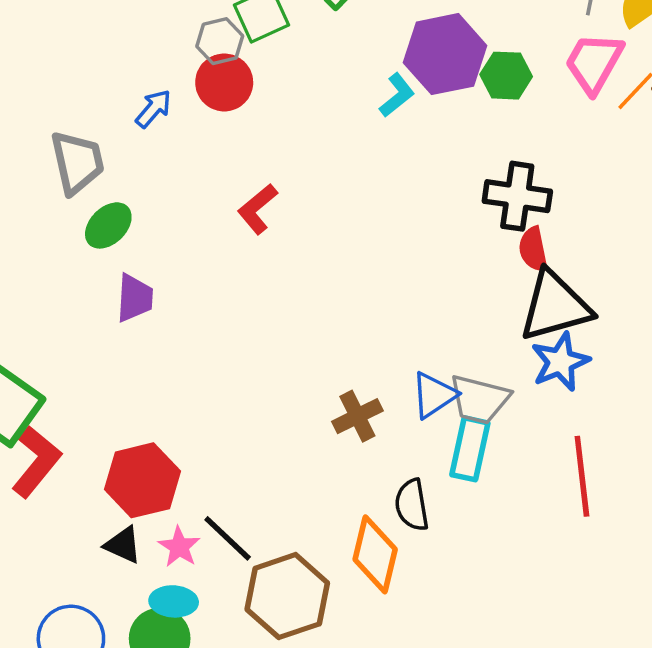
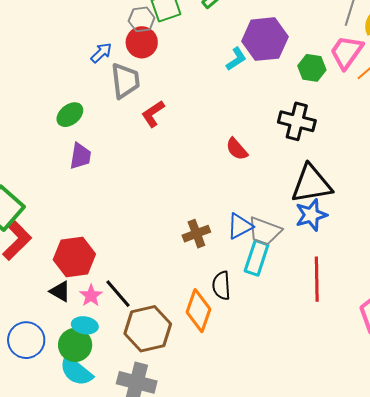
green hexagon: (506, 76) -> (312, 68), moved
gray trapezoid: (77, 162) -> (125, 81), moved
red semicircle: (533, 249) -> (237, 149), moved, turned -35

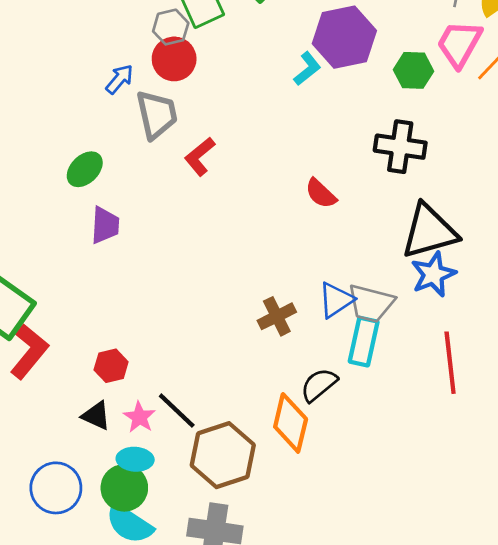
red hexagon: (74, 257) -> (111, 366), size x0.6
black semicircle: (221, 286) -> (319, 385), turned 60

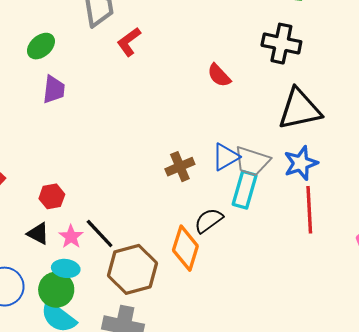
blue star: (433, 274) -> (301, 163), moved

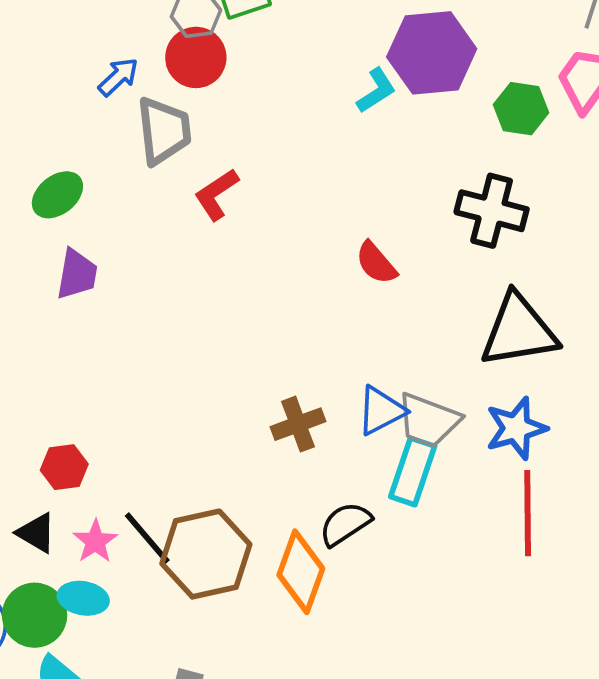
brown hexagon: (132, 269) -> (206, 554), moved
green circle: (56, 290) -> (35, 615), moved

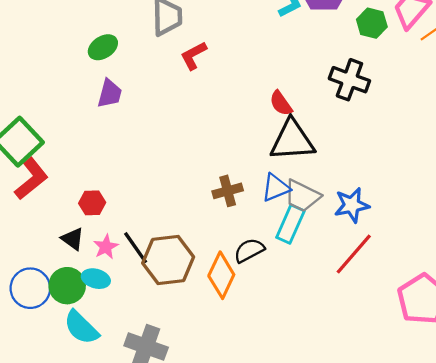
black triangle: (519, 331) -> (292, 140), moved
red line: (528, 513) -> (354, 254), turned 36

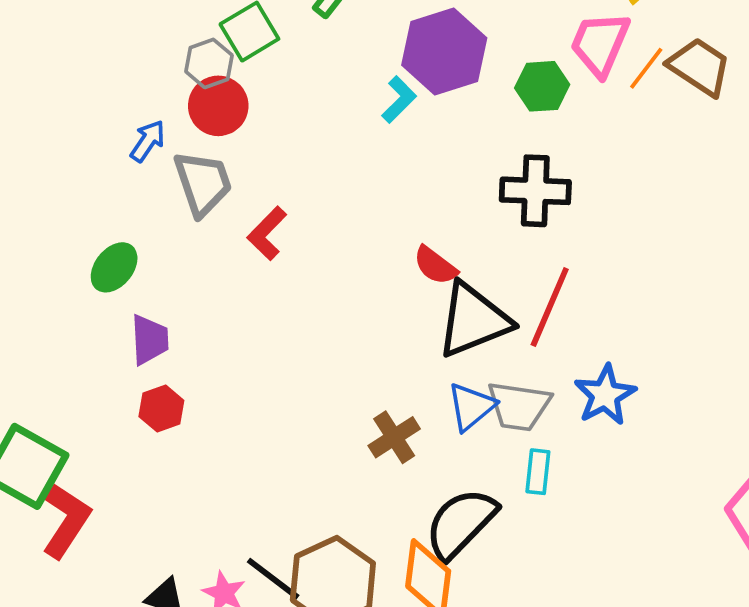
red hexagon: (92, 203) -> (161, 408), moved
cyan rectangle: (290, 224) -> (538, 472), moved, size x0.7
black semicircle: (249, 250) -> (461, 523), size x1.5
red line: (354, 254) -> (550, 307), moved

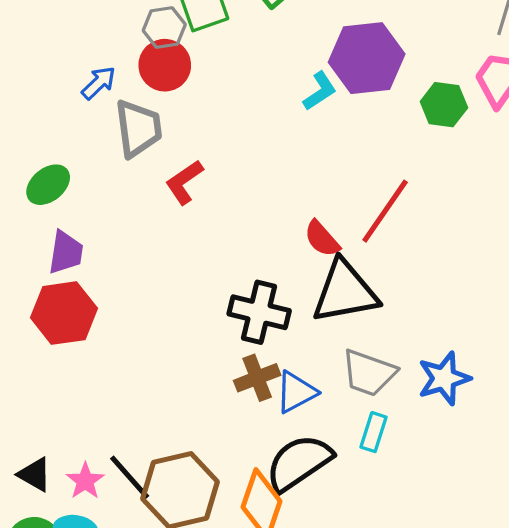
black cross: (535, 191) -> (259, 312), moved
red line: (550, 307) -> (385, 211), moved
blue triangle: (471, 407) -> (296, 392), moved
red hexagon: (161, 408) -> (64, 313), size x1.6

